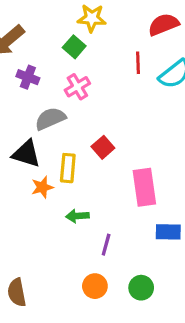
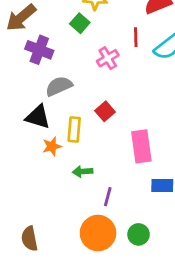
purple cross: (28, 77) -> (39, 50), size x1.4
pink cross: (77, 87) -> (108, 58), moved
orange circle: (95, 286) -> (98, 233), size x1.6

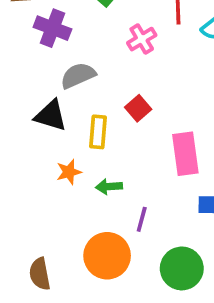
orange star: (52, 146) -> (69, 172), moved
orange circle: (98, 233) -> (107, 256), moved
green circle: (139, 234) -> (182, 268), size x1.5

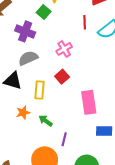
purple cross: (52, 28) -> (25, 31), moved
pink cross: (142, 39) -> (64, 49), moved
green arrow: (109, 187) -> (46, 121), turned 40

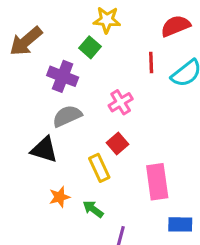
yellow rectangle: (39, 90) -> (99, 168), moved, turned -30

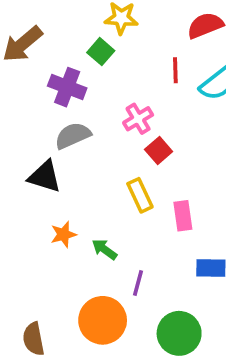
red square: (118, 144) -> (159, 150), moved
yellow rectangle: (99, 168) -> (140, 195), moved
pink rectangle: (157, 182) -> (183, 216), size x0.7

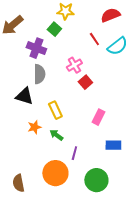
red line: (175, 70) -> (94, 39), turned -32
gray semicircle: (73, 136) -> (39, 74), turned 114
yellow rectangle: (140, 195) -> (55, 110), moved
pink rectangle: (183, 216) -> (98, 117), turned 35

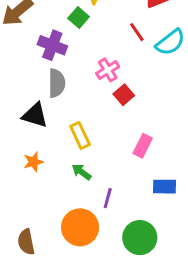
orange star: (34, 127) -> (33, 162), moved

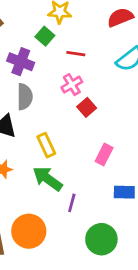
red line: (137, 32) -> (76, 54), moved, turned -48
green arrow: (81, 172) -> (48, 179), size x1.6
orange circle: (80, 227) -> (29, 231), moved

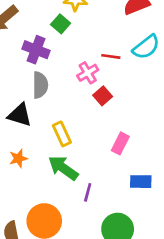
red line: (76, 54) -> (111, 56), moved

